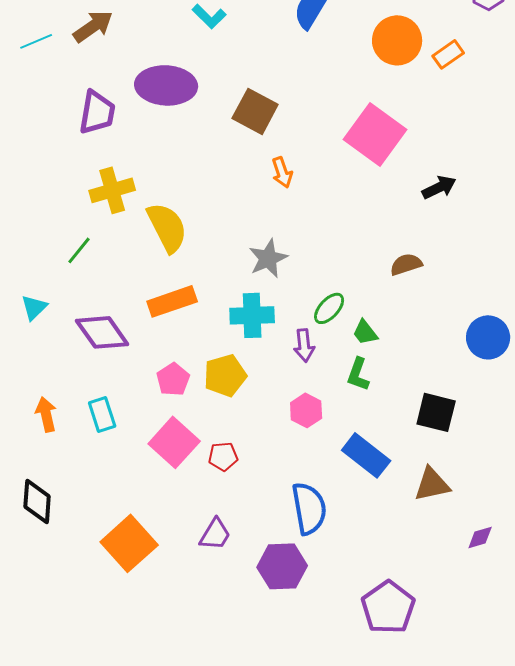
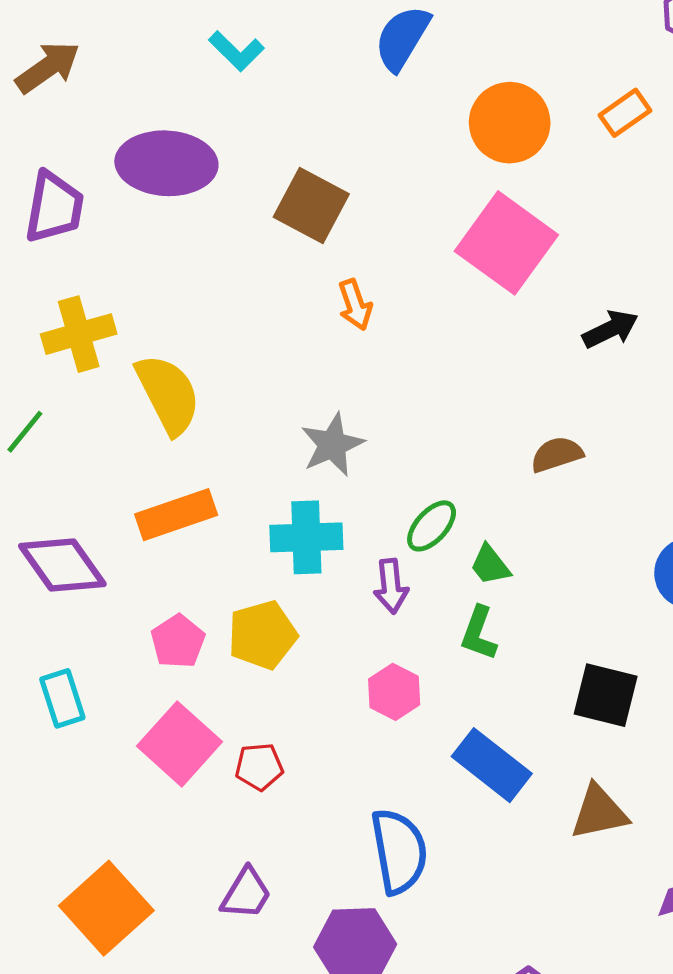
orange circle: (397, 40) -> (510, 123), moved

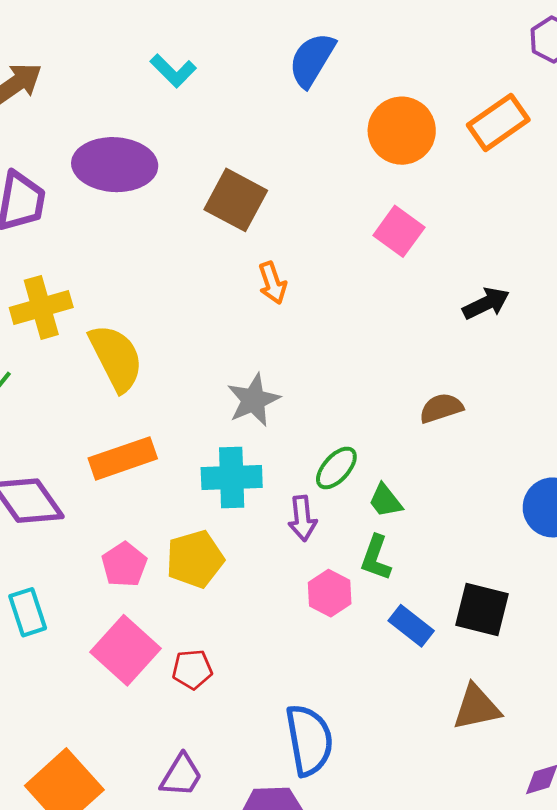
orange rectangle: (625, 113) -> (498, 122), size x1.4
pink square: (506, 243) -> (399, 231), size x0.6
pink hexagon: (394, 692) -> (330, 593), moved
blue rectangle: (492, 765) -> (411, 626), moved, size x0.7

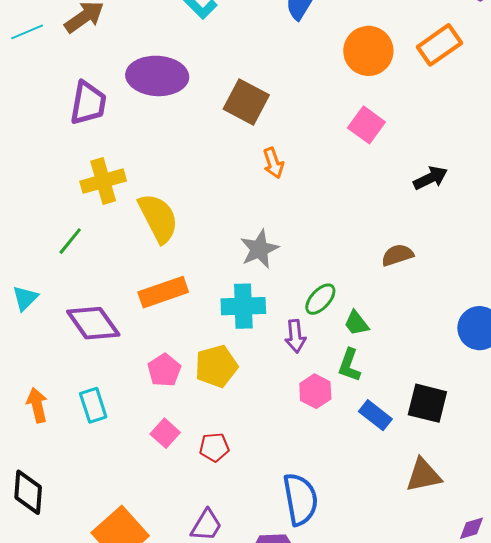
pink square: (126, 650) -> (165, 433), size x0.6

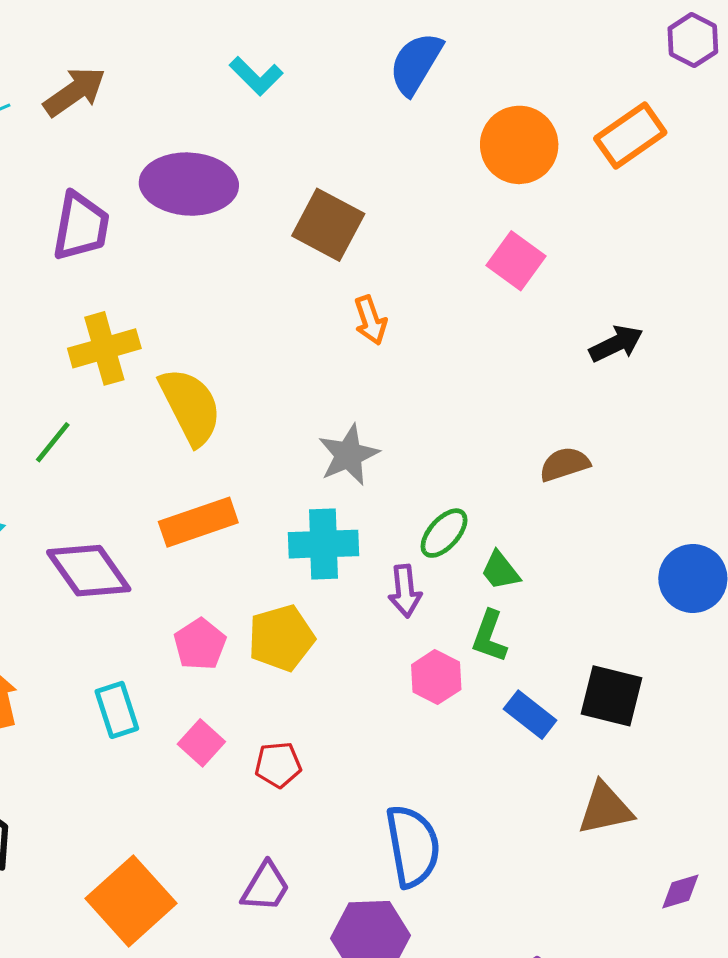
cyan rectangle: (93, 405) -> (117, 710), moved

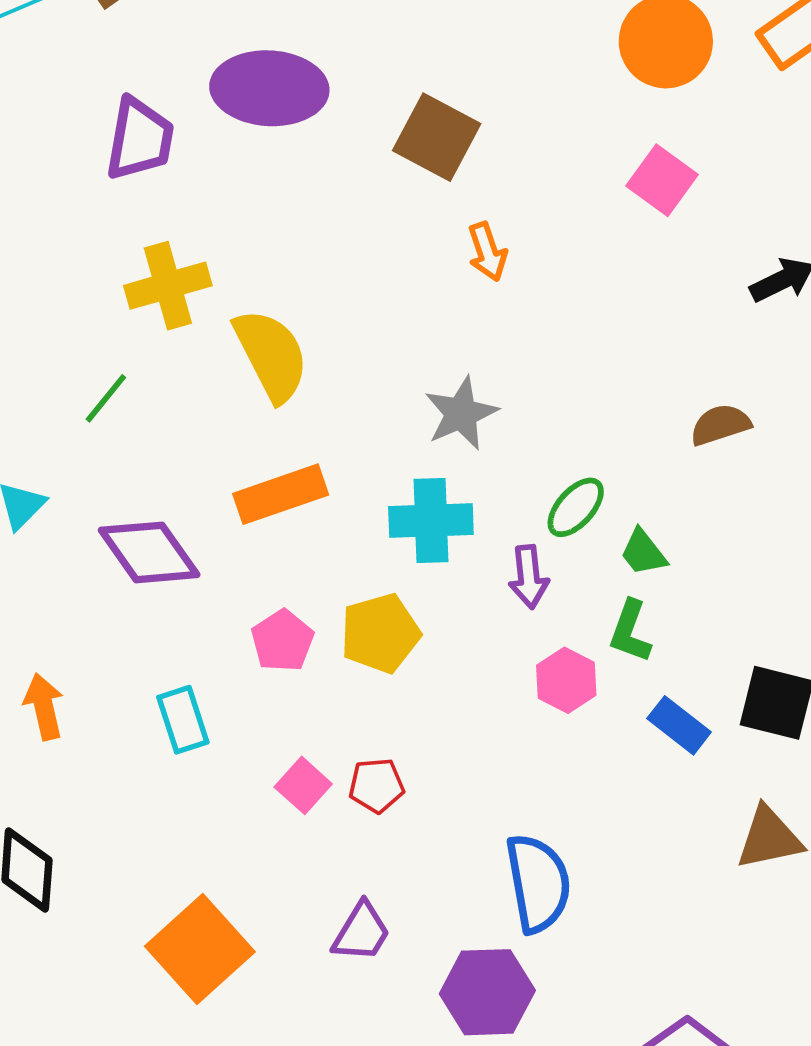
pink square: (201, 743) -> (303, 785), moved

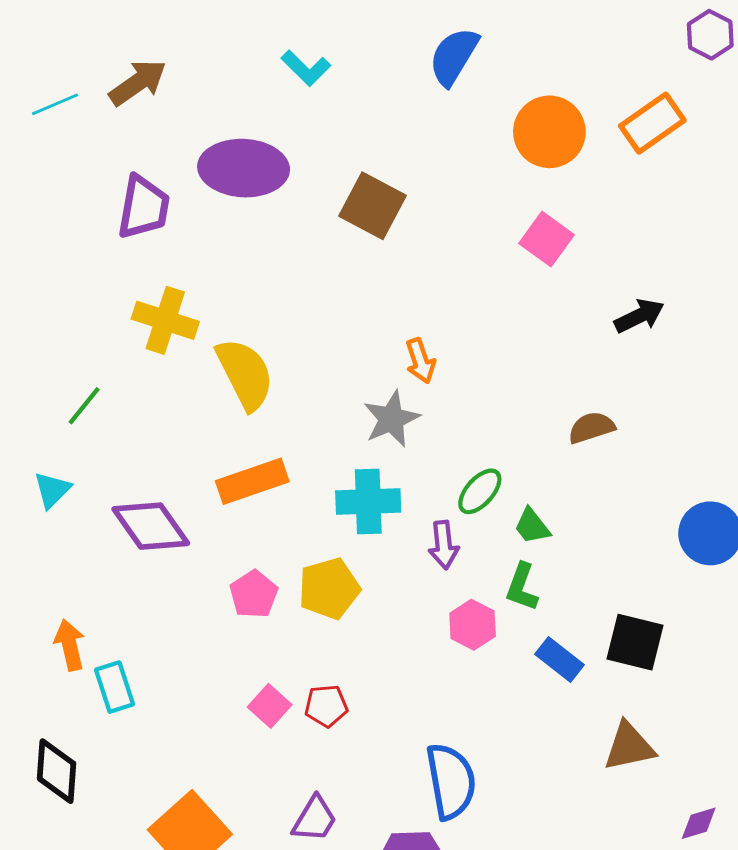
orange arrow: (487, 252) -> (420, 361), moved
yellow cross: (168, 286) -> (165, 320), turned 34
green line: (106, 398) -> (84, 406), moved
cyan rectangle: (183, 720) -> (115, 687), moved

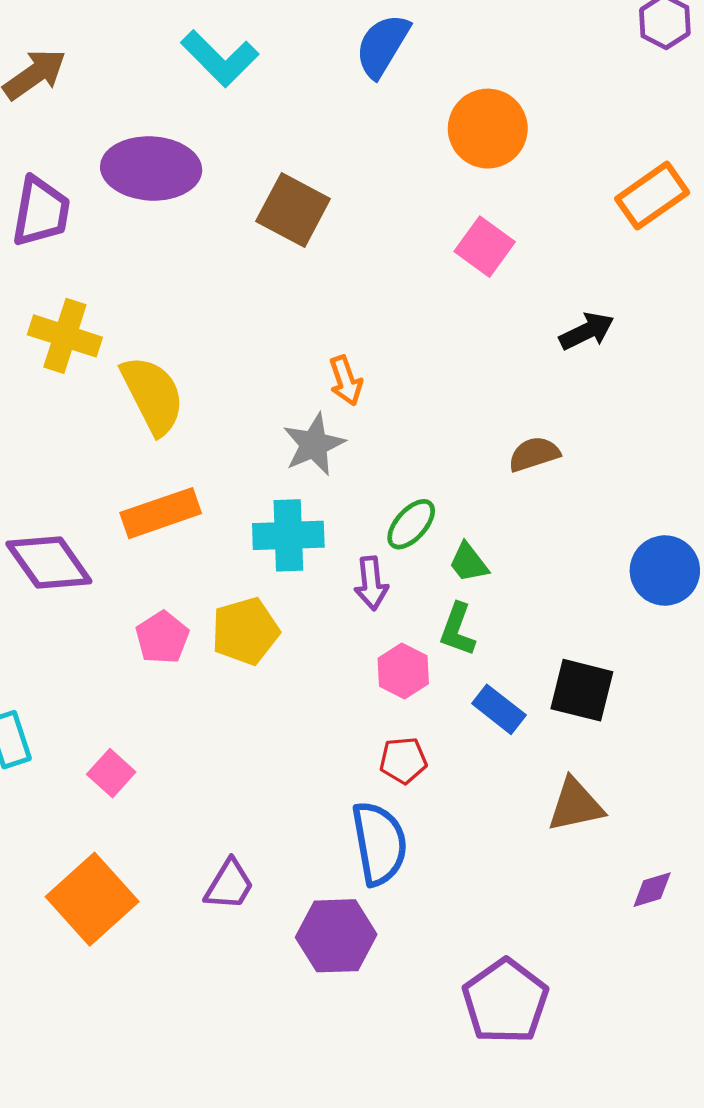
cyan L-shape: (306, 68) -> (220, 58), size x1.4
orange rectangle: (652, 123) -> (652, 196), moved
pink square: (270, 706) -> (111, 773), moved
red pentagon: (326, 706) -> (403, 760), moved

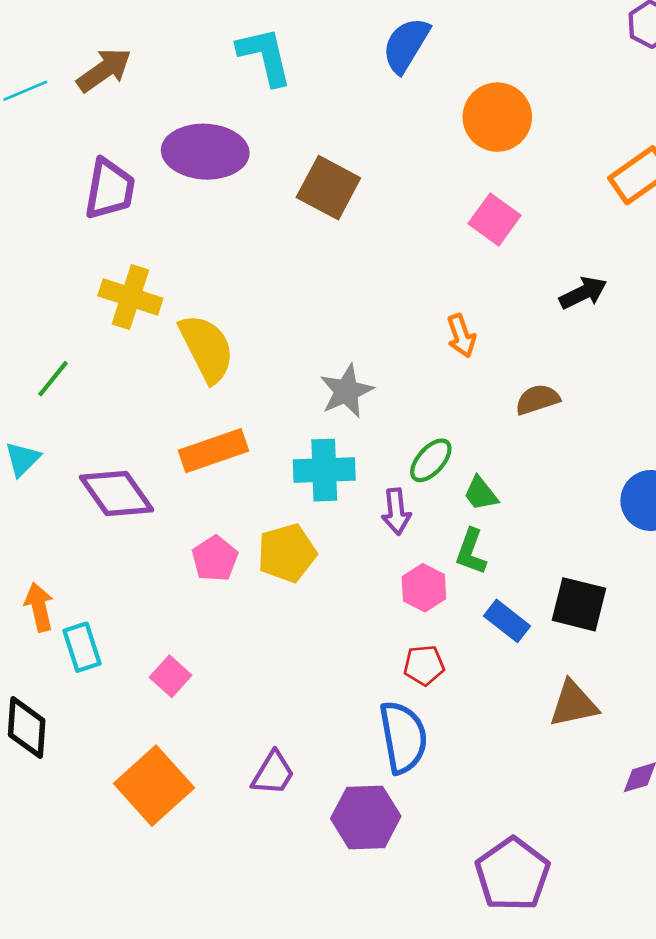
cyan L-shape: (220, 58) -> (265, 56), turned -148
orange arrow: (346, 381) -> (461, 336), moved

